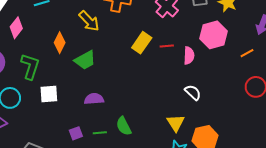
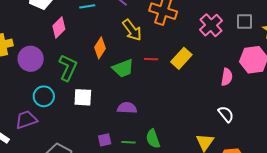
red line: (167, 46) -> (151, 59), moved

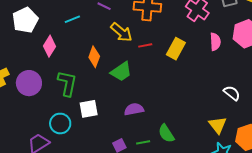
red line: (151, 59) -> (145, 45), moved
pink semicircle: (227, 77) -> (215, 42), moved
cyan circle: (44, 96) -> (60, 124), moved

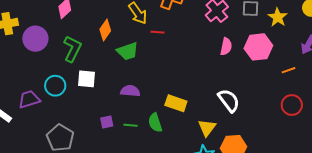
yellow rectangle: (176, 49) -> (176, 103), moved, turned 65
white semicircle: (232, 93) -> (229, 100), size x1.4

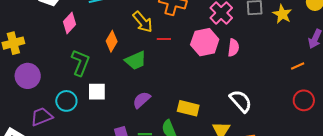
purple circle: (35, 39) -> (28, 76), moved
pink hexagon: (258, 47) -> (205, 42), moved
purple semicircle: (130, 91) -> (142, 100), turned -42

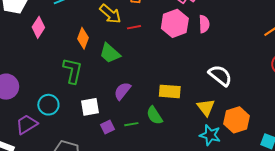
green trapezoid: (136, 61) -> (110, 53), turned 75
green L-shape: (80, 63) -> (73, 71), moved
white square: (97, 92) -> (90, 107), moved

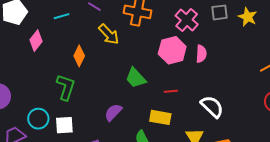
red line: (134, 27) -> (171, 91), moved
green trapezoid: (110, 53) -> (136, 78), moved
white square: (90, 107) -> (64, 125), moved

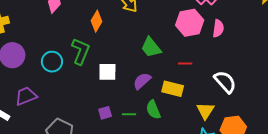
purple semicircle: (113, 112) -> (142, 81), moved
cyan circle: (38, 119) -> (52, 62), moved
white square: (64, 125) -> (107, 72), moved

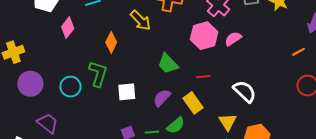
pink semicircle: (218, 28) -> (233, 39), turned -126
yellow rectangle: (173, 89) -> (193, 103), turned 45
purple trapezoid: (26, 96) -> (48, 123), turned 65
green semicircle: (153, 110) -> (176, 125), turned -102

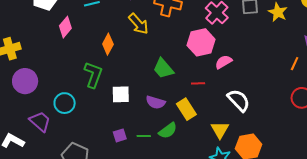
pink semicircle: (233, 39) -> (224, 62), moved
orange line: (299, 52) -> (295, 64), turned -40
cyan circle: (70, 87) -> (65, 103), moved
purple semicircle: (162, 98) -> (156, 102), turned -120

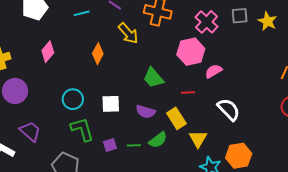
pink diamond: (65, 27) -> (48, 52), moved
green L-shape: (93, 75) -> (82, 129), moved, turned -36
cyan circle: (65, 103) -> (73, 99), moved
yellow triangle: (220, 130) -> (198, 139), moved

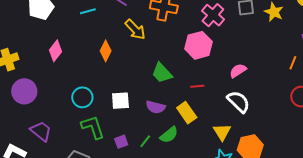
pink semicircle: (213, 71) -> (238, 71), moved
yellow triangle: (198, 139) -> (222, 132), moved
green line: (134, 145) -> (145, 141), turned -48

